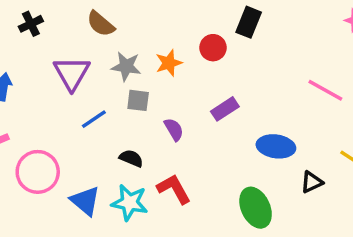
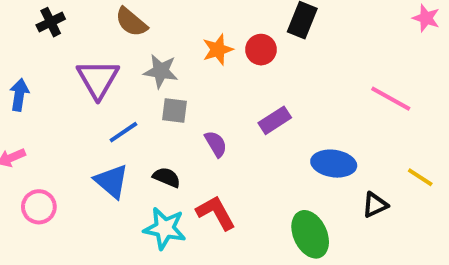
orange star: (169, 63) -> (218, 50), moved
pink circle: (38, 172) -> (39, 207), moved, size x0.7
blue triangle: (85, 201) -> (112, 181), moved

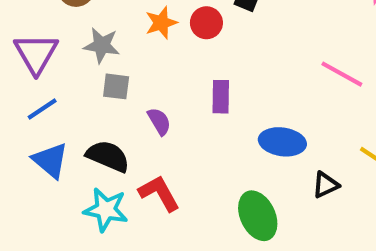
purple rectangle: (275, 120) -> (221, 97), turned -56
blue line: (123, 132) -> (42, 109), moved
black semicircle: (167, 177) -> (108, 156), size x1.5

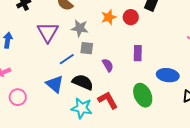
blue line: (42, 109) -> (67, 59), moved
green ellipse: (258, 216) -> (143, 95), moved

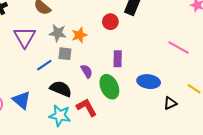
orange star: (109, 17) -> (79, 35), moved
blue triangle: (55, 84) -> (22, 100), moved
green ellipse: (143, 95) -> (109, 87), moved

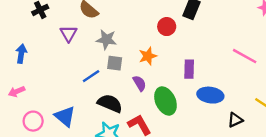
orange star: (79, 35) -> (148, 56), moved
purple triangle: (25, 37) -> (69, 34), moved, size x0.7
purple rectangle: (118, 59) -> (189, 69), moved

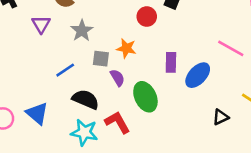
gray star: (106, 40) -> (82, 31), turned 30
orange star: (148, 56) -> (126, 48), turned 30
gray square: (115, 63) -> (101, 59), moved
blue ellipse: (210, 95) -> (198, 75), moved, turned -55

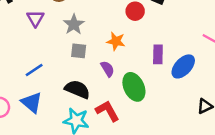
gray square: (101, 59) -> (79, 51), moved
blue line: (65, 70) -> (34, 70), moved

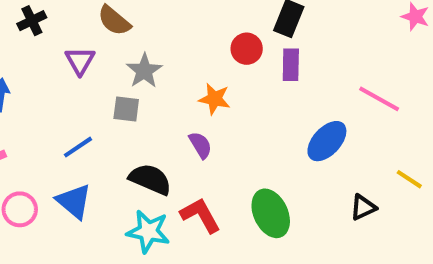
gray square: (79, 51) -> (126, 109), moved
purple rectangle: (158, 54) -> (291, 65), moved
green ellipse: (134, 87) -> (271, 213), moved

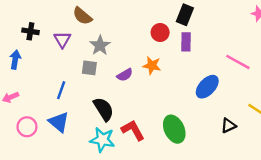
black cross: (32, 21) -> (30, 31), moved, turned 35
orange star: (214, 99) -> (152, 65), moved
purple semicircle: (200, 145) -> (125, 75), moved, turned 91
blue line: (78, 147) -> (61, 90), turned -36
black semicircle: (150, 179) -> (104, 109), turned 35

